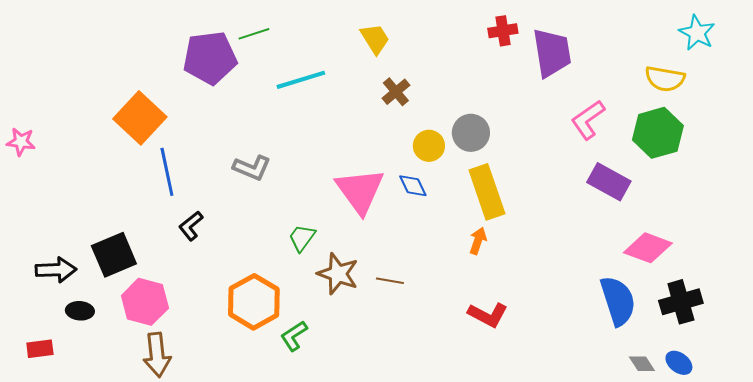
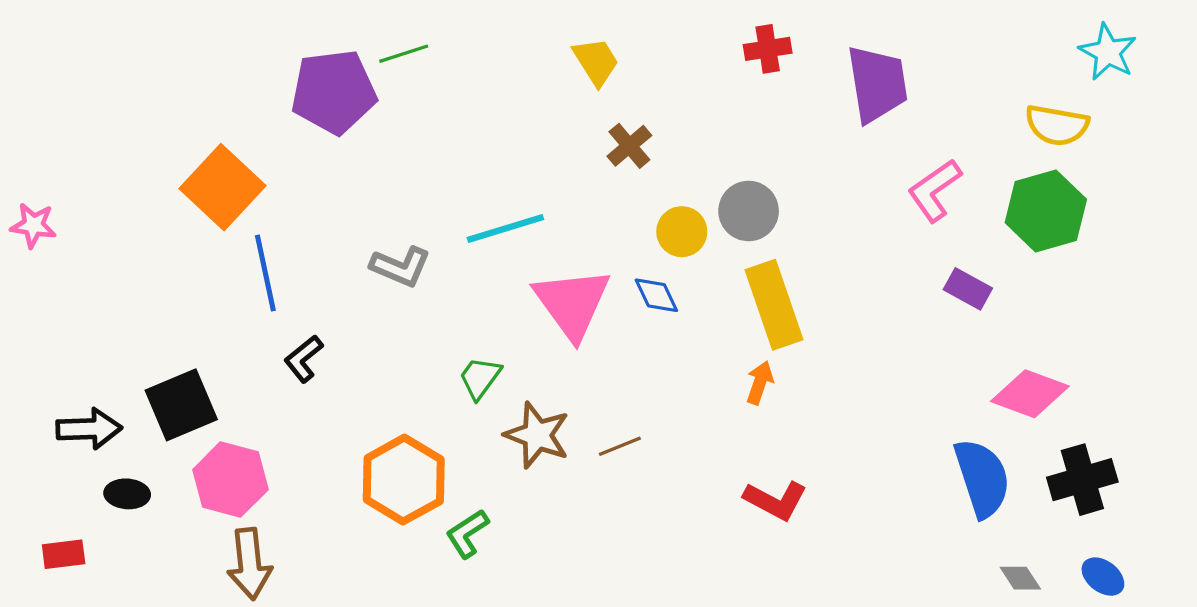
red cross: (503, 31) -> (768, 49), moved
cyan line: (301, 80) -> (505, 228), moved
purple rectangle: (609, 182) -> (968, 289), size x0.7
brown line: (390, 281) -> (620, 446), turned -32
blue ellipse: (679, 363) -> (1103, 577), moved

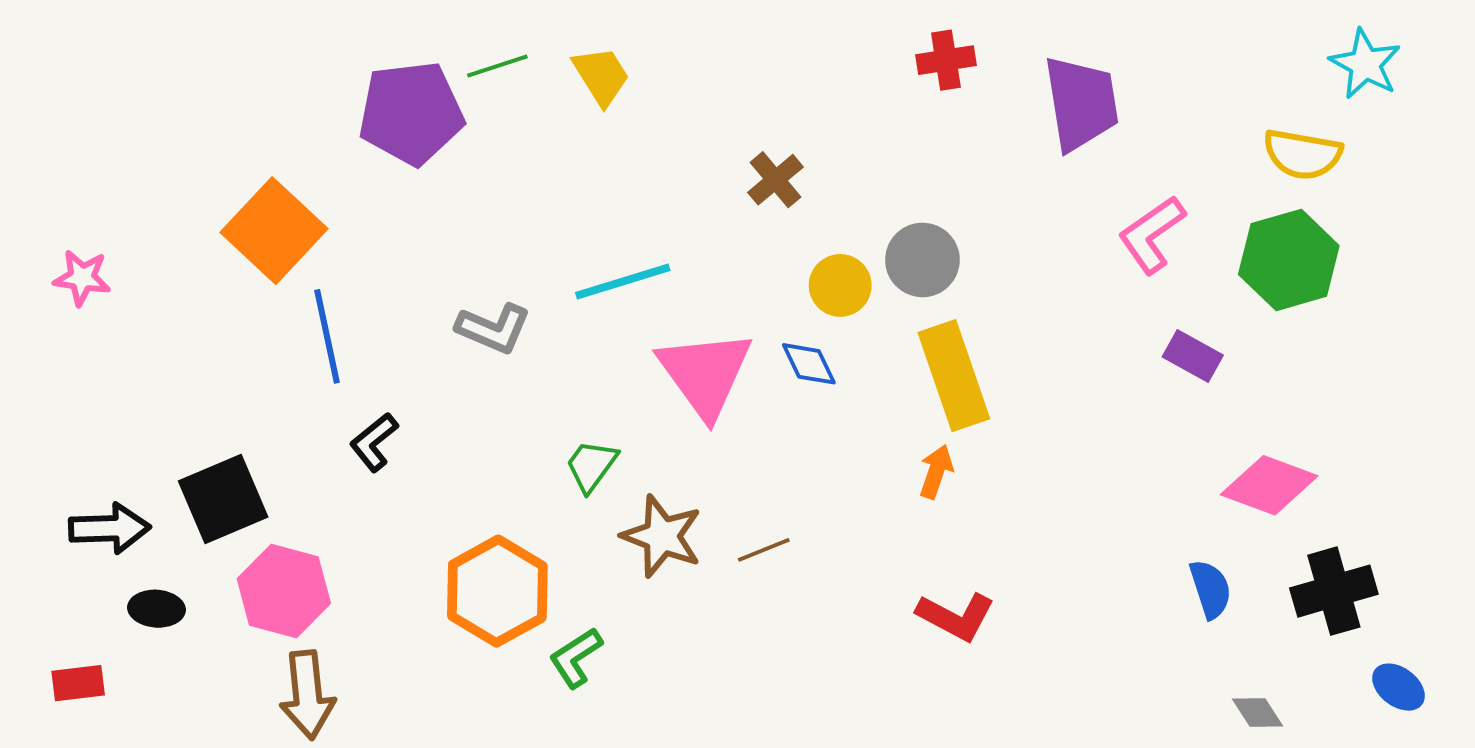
yellow trapezoid: (596, 62) -> (601, 76), moved
pink star: (33, 225) -> (82, 278), moved
blue semicircle: (982, 478) -> (1210, 589), size x0.6
blue ellipse: (1103, 577) -> (1399, 687), moved

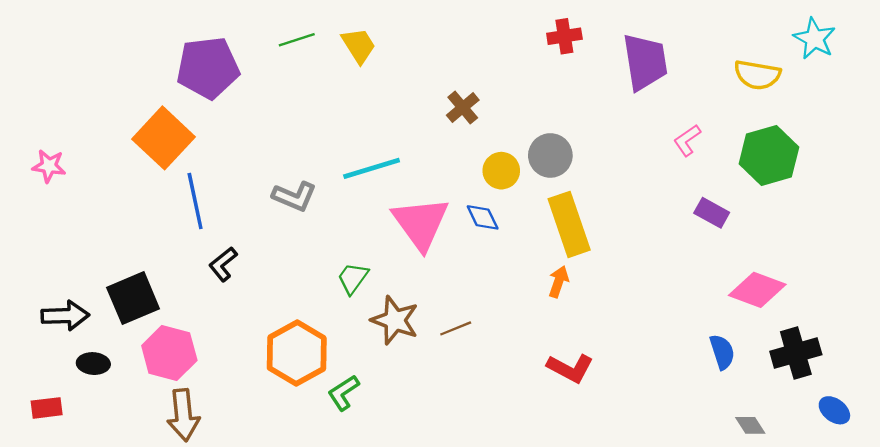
purple pentagon: (411, 113) -> (208, 68), moved
yellow semicircle: (1303, 154) -> (757, 75), moved
pink L-shape: (1152, 234) -> (687, 140), size x0.7

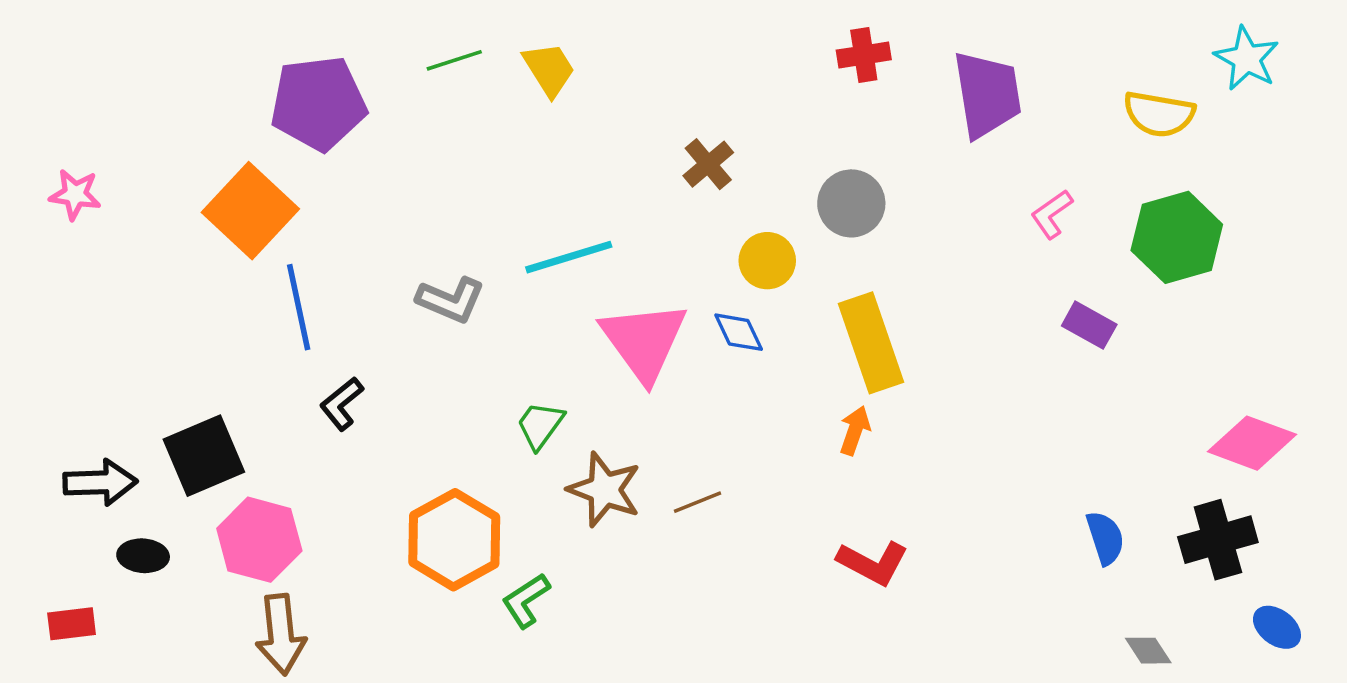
gray circle: (550, 155) -> (851, 203), moved
pink star: (49, 166) -> (75, 194), moved
pink diamond: (757, 290) -> (1252, 443), moved

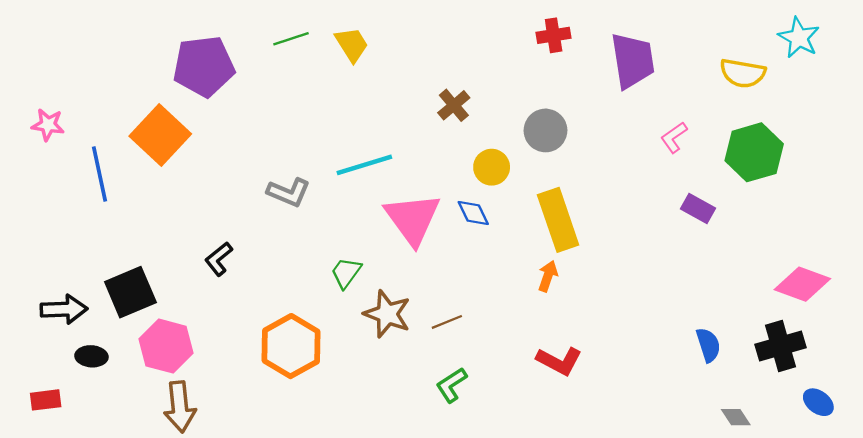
blue line: (299, 307) -> (99, 174), moved
green L-shape: (526, 600) -> (451, 385), moved

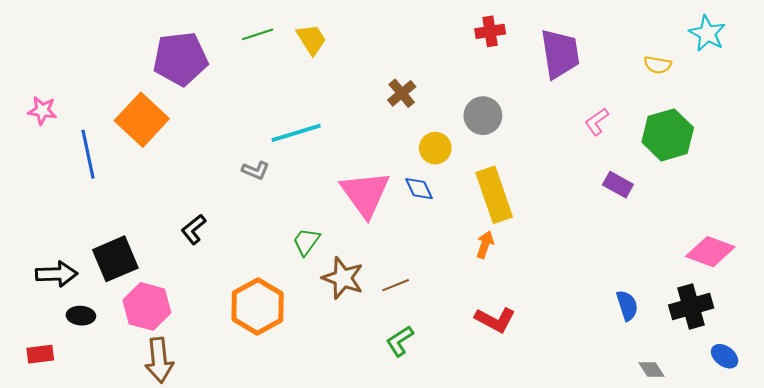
yellow semicircle: (743, 73) -> (658, 65), size x0.7
cyan line: (364, 165) -> (296, 133), moved
gray L-shape: (289, 192) -> (256, 170), size x0.7

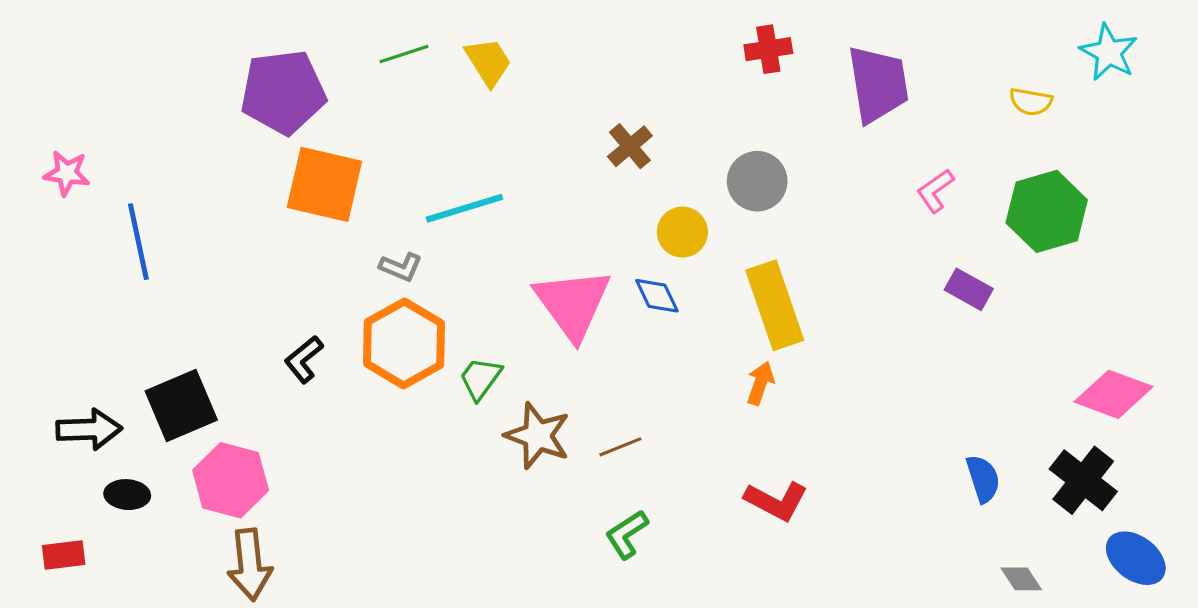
orange square: (142, 120) -> (324, 184), moved, turned -30
orange hexagon: (258, 306) -> (404, 343), moved
black cross: (691, 306) -> (1083, 480), turned -36
blue ellipse: (725, 356) -> (1136, 558), size x1.4

